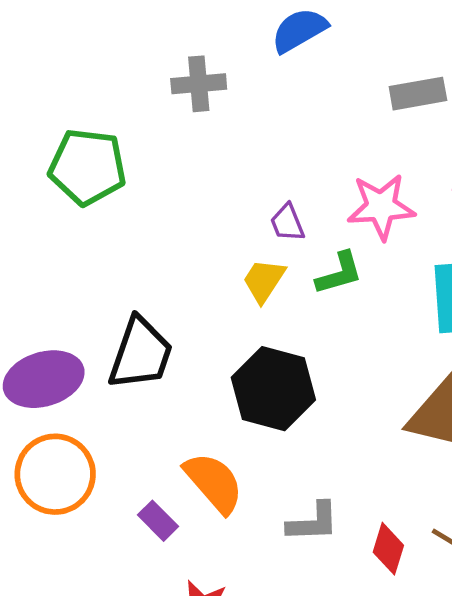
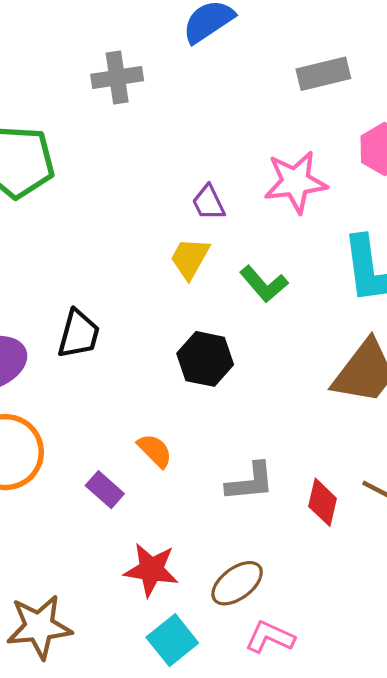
green L-shape: (339, 273) -> (264, 284), moved, turned 69
black trapezoid: (141, 354) -> (79, 334), size x0.7
black hexagon: (273, 389) -> (205, 359), size x0.7
orange semicircle: (214, 483) -> (155, 451), size x0.6

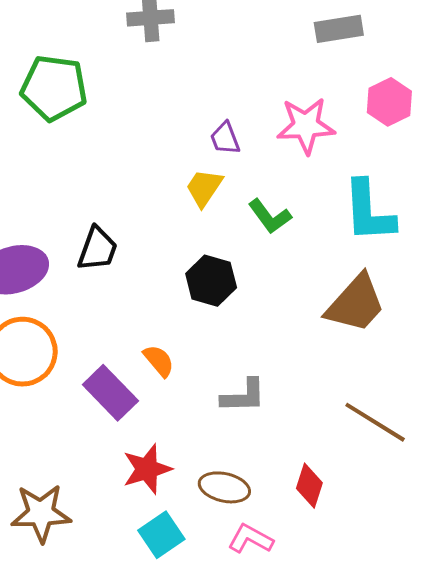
purple rectangle: (105, 490) -> (110, 393), size x1.6
red diamond: (323, 502) -> (309, 486), moved
red star: (151, 570) -> (147, 469), turned -30
brown ellipse: (237, 583) -> (224, 487), turned 45

